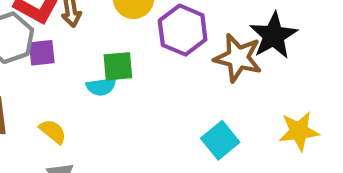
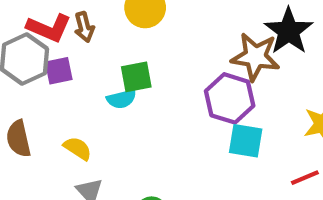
purple hexagon: (183, 30) -> (230, 98), moved
cyan square: (220, 140) -> (246, 141), turned -36

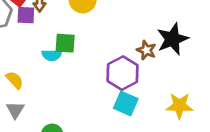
brown star: (255, 57) -> (146, 50), size x0.6
purple square: (59, 71) -> (26, 15), moved

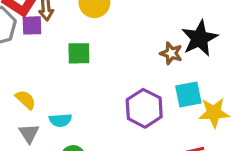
cyan semicircle: (52, 55) -> (60, 120), moved
purple hexagon: (123, 73) -> (144, 108), moved
cyan square: (126, 103) -> (188, 95), moved, turned -30

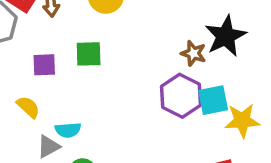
purple square: (32, 25) -> (44, 65), moved
purple hexagon: (144, 108) -> (181, 96), moved
gray triangle: (29, 133) -> (49, 147), moved, turned 35

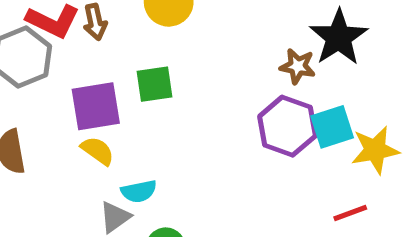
purple square: (44, 65) -> (96, 106), size x1.5
yellow semicircle: (28, 107) -> (98, 151), moved

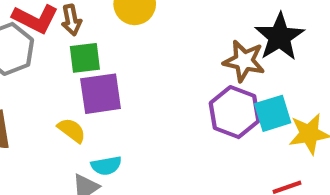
brown star: (298, 66) -> (244, 61), size x1.4
green square: (154, 84) -> (85, 58), moved
purple square: (96, 106) -> (101, 94), moved

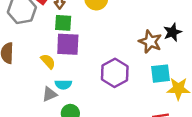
black star: (280, 37) -> (172, 32), size x0.7
purple hexagon: (235, 112) -> (115, 73), moved

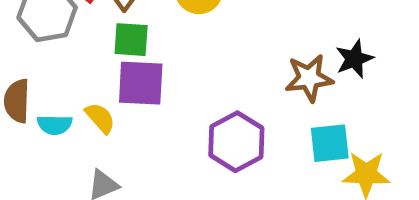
brown star: (150, 42) -> (309, 78), turned -30
cyan semicircle: (63, 84) -> (55, 125), moved

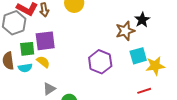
green square: (131, 40) -> (27, 49), moved
purple square: (141, 83) -> (45, 41), moved

